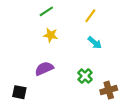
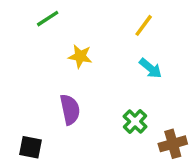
green line: (46, 11) -> (48, 19), moved
purple semicircle: (44, 68) -> (70, 109), turned 102

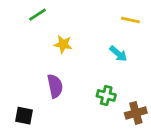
yellow line: (144, 25) -> (130, 20), moved, turned 66
green cross: (135, 121) -> (106, 95), turned -30

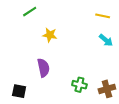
cyan arrow: (118, 54) -> (106, 40), moved
green cross: (106, 95) -> (79, 85), moved

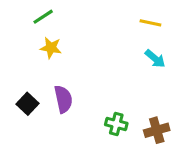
yellow star: (50, 35) -> (51, 48), moved
black square: (19, 91) -> (28, 104), moved, turned 32

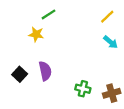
green line: (43, 17) -> (48, 14), moved
yellow line: (150, 23) -> (107, 17), turned -56

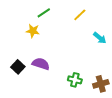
yellow line: (107, 17) -> (80, 15), moved
purple semicircle: (45, 71) -> (41, 64), turned -60

